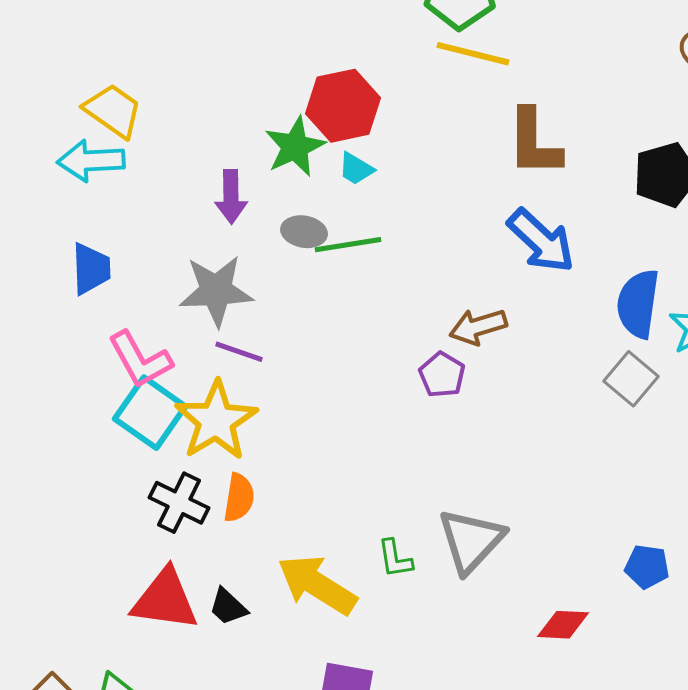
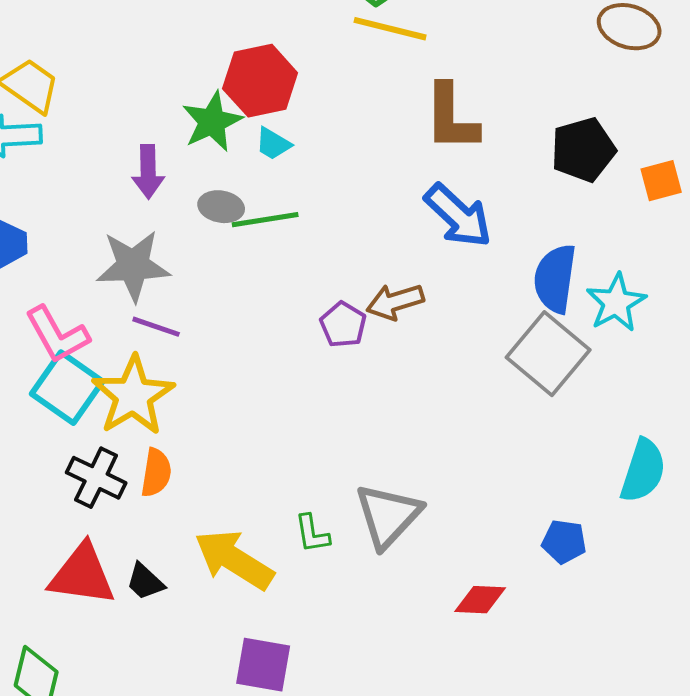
purple pentagon: (442, 375) -> (343, 325), moved
gray square: (631, 379) -> (548, 354), size x1.5

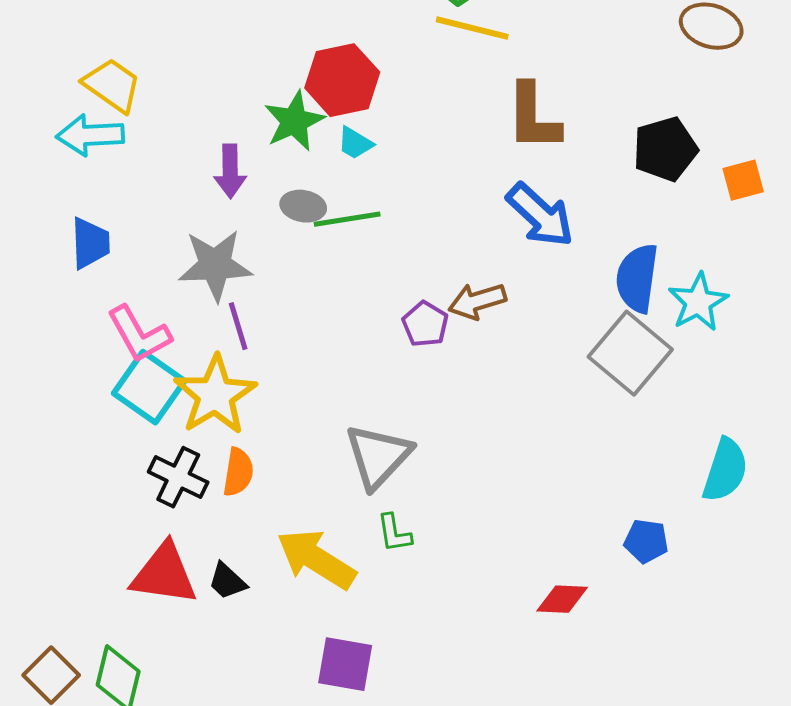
purple line: (156, 327) -> (238, 326), turned 54
gray triangle: (388, 516) -> (378, 456), moved

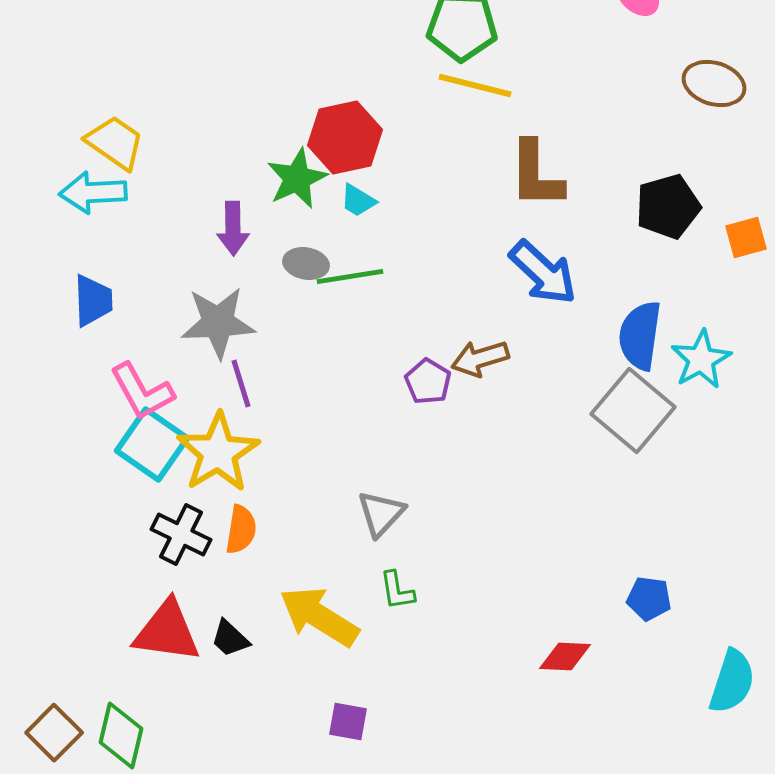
gray triangle: (378, 456) -> (381, 514), size x0.7
cyan semicircle: (725, 470) -> (732, 682), moved
purple square: (345, 664) -> (348, 722), size x0.7

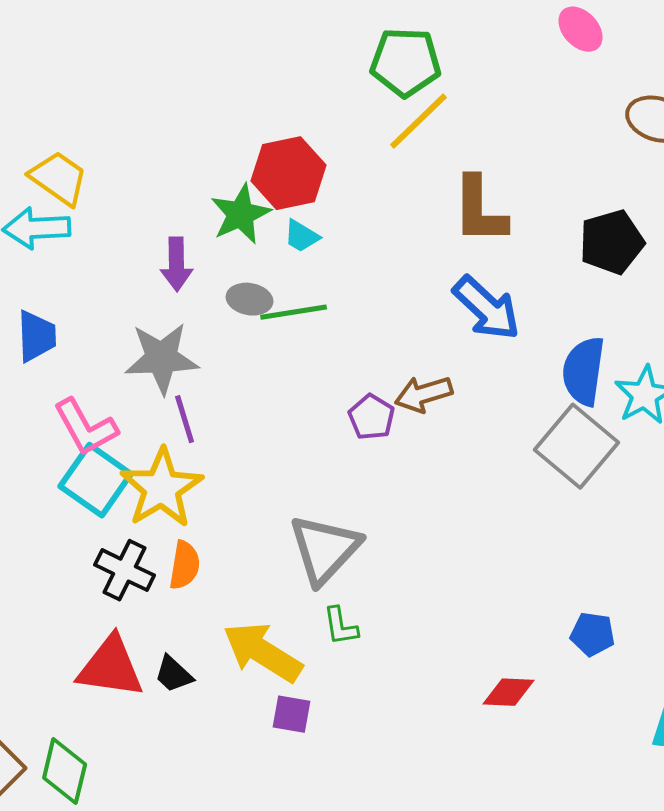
yellow line: (475, 86) -> (419, 121), turned -58
gray triangle: (381, 514) -> (325, 549), size x1.5
purple square: (348, 722) -> (292, 714), moved

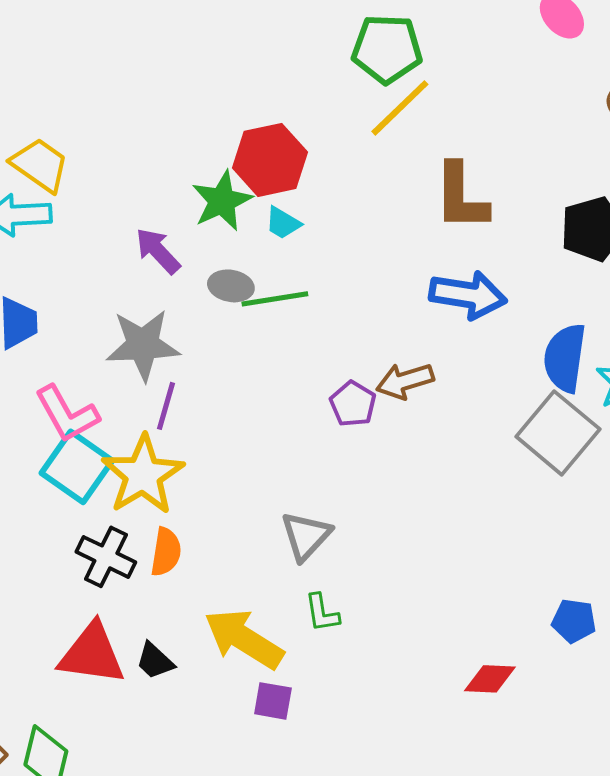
purple arrow: (177, 264) -> (158, 251), turned 138
blue arrow: (487, 308) -> (468, 295), turned -34
purple line: (185, 419) -> (166, 406), turned 33
gray triangle: (325, 549) -> (306, 536), size x0.7

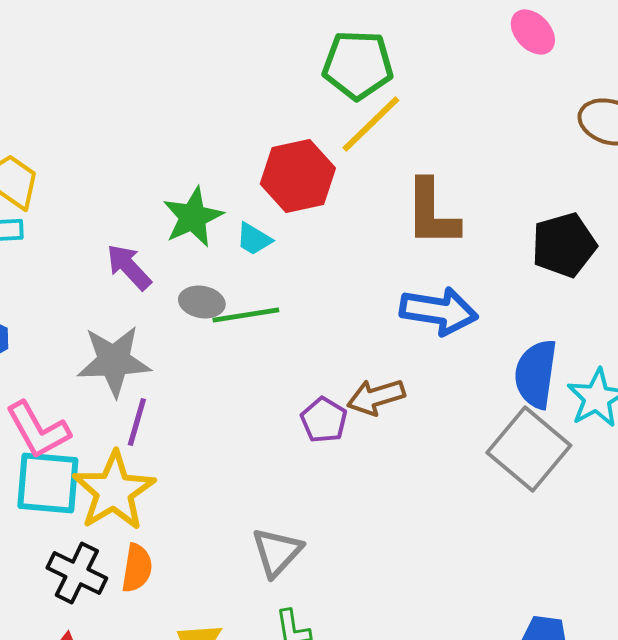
red hexagon: (270, 160) -> (298, 176), moved
cyan square: (77, 467) -> (48, 483), turned -30

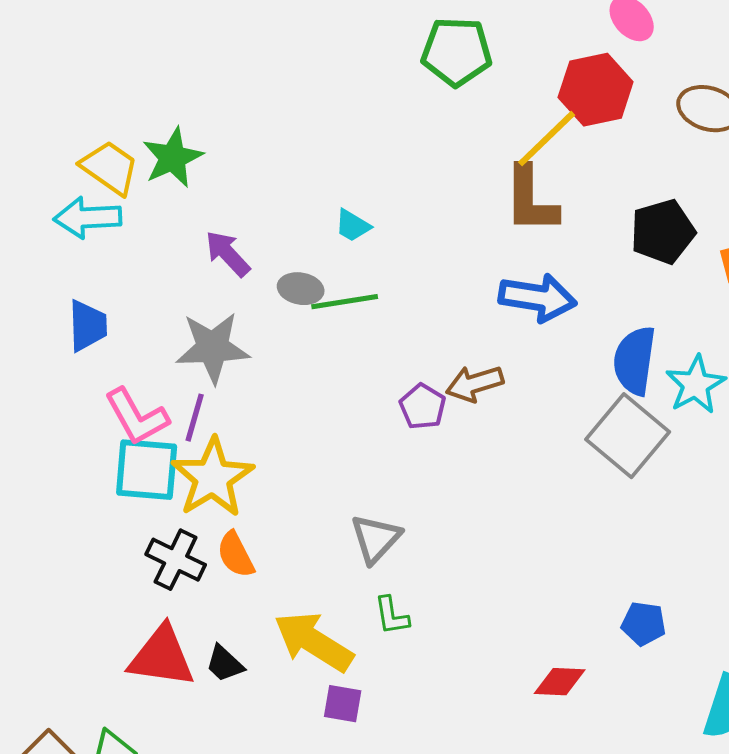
yellow line: (371, 124) -> (547, 139), moved
red hexagon: (298, 176) -> (596, 90), moved
green star: (193, 217) -> (173, 158), moved
purple line: (137, 422) -> (195, 418), moved
orange semicircle: (137, 568) -> (236, 555), turned 144

